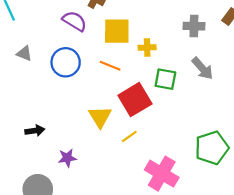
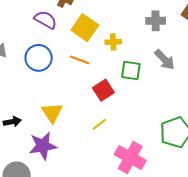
yellow square: (117, 31) -> (85, 28), turned 36
red square: (135, 100) -> (103, 90), size x0.7
yellow triangle: (100, 117) -> (52, 113), moved
purple star: (67, 158) -> (43, 146), size x1.6

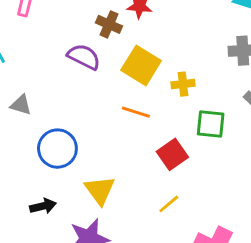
blue circle: (39, 58) -> (57, 149), moved

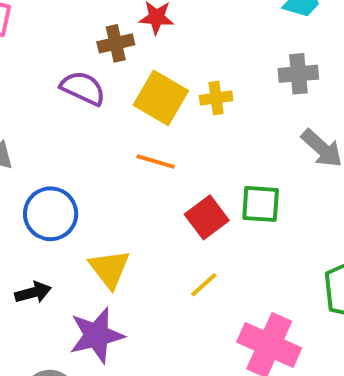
brown cross: (109, 24) -> (116, 43), turned -35
yellow cross: (183, 84) -> (216, 98), moved
green square: (211, 124) -> (261, 204), moved

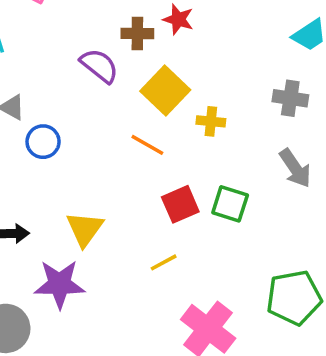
yellow cross: (216, 98) -> (211, 121), moved
blue circle: (51, 214) -> (43, 142), moved, size x0.7

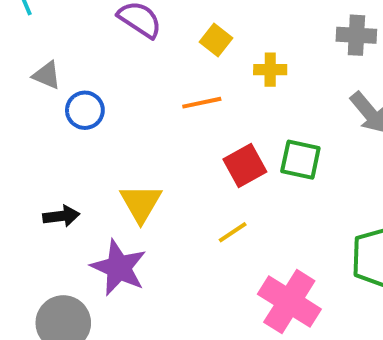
yellow square: (165, 90) -> (216, 40), size x0.6
orange line: (147, 145) -> (202, 103), turned -36
purple star: (60, 284) -> (119, 268), turned 30

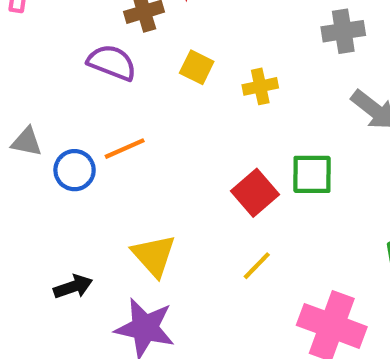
orange line: (202, 103) -> (125, 149), moved

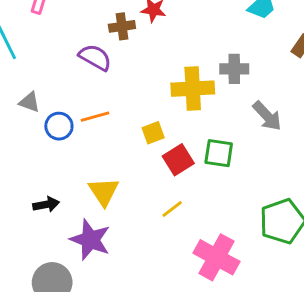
gray cross: (343, 31) -> (234, 69), moved
yellow square: (197, 67) -> (153, 133), moved, turned 35
yellow cross: (260, 86) -> (193, 89), size x1.8

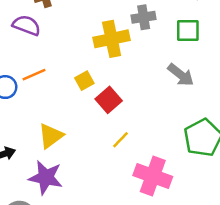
gray arrow: (267, 116) -> (181, 75), moved
green square: (219, 153) -> (188, 30), moved
yellow triangle: (104, 192) -> (51, 136), turned 36
yellow line: (172, 209) -> (121, 140), moved

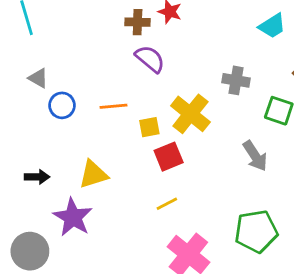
purple semicircle: (27, 25) -> (150, 59), moved
yellow cross: (112, 39) -> (190, 114), moved, turned 32
orange line: (34, 75) -> (113, 106), moved

